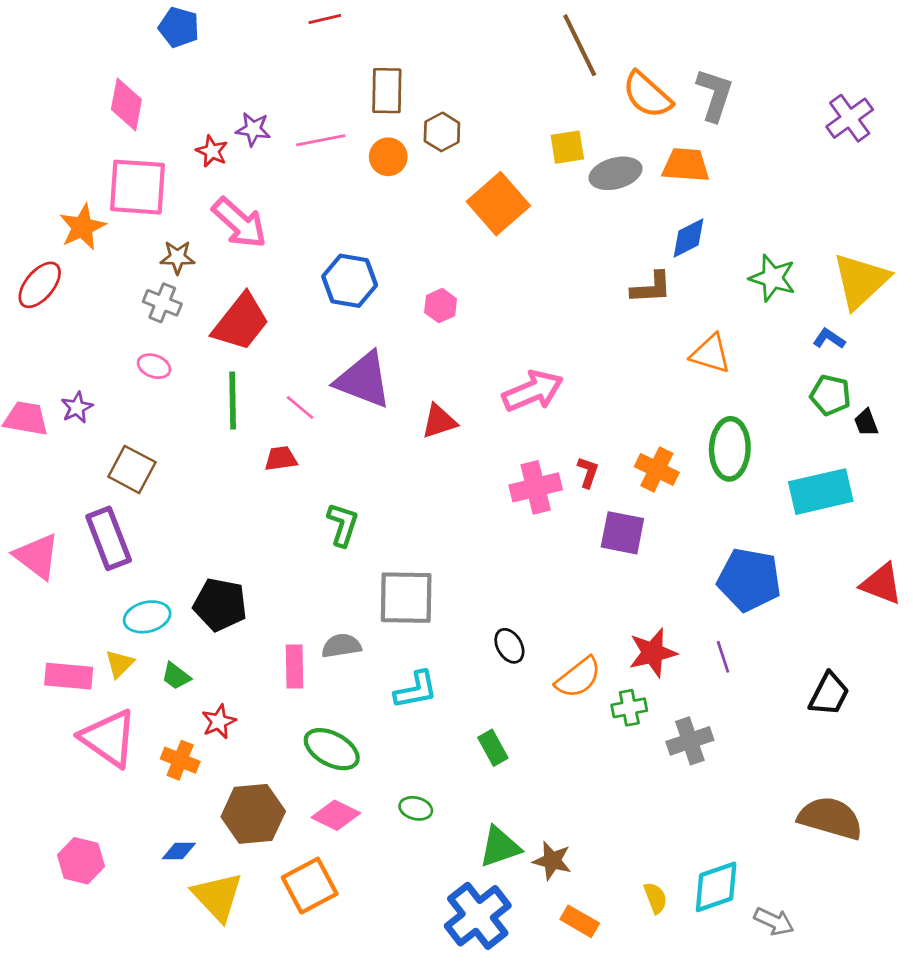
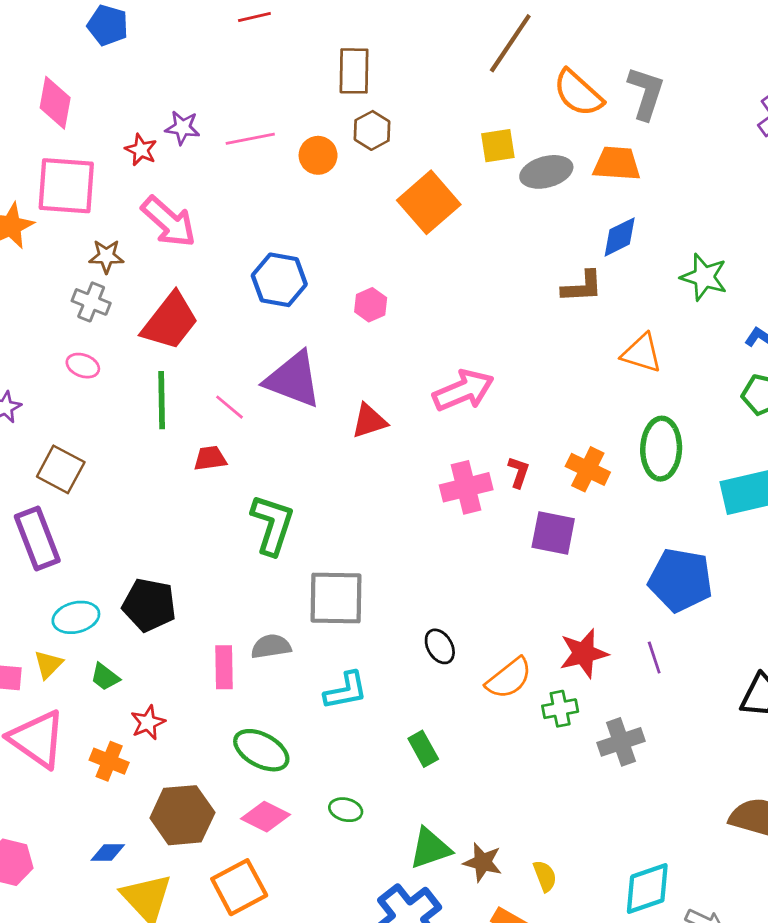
brown line: (580, 45) -> (510, 43), turned 60
brown rectangle: (387, 91) -> (354, 71), moved
green L-shape: (343, 525) -> (272, 525), size x1.4
yellow semicircle: (655, 898) -> (545, 876), moved

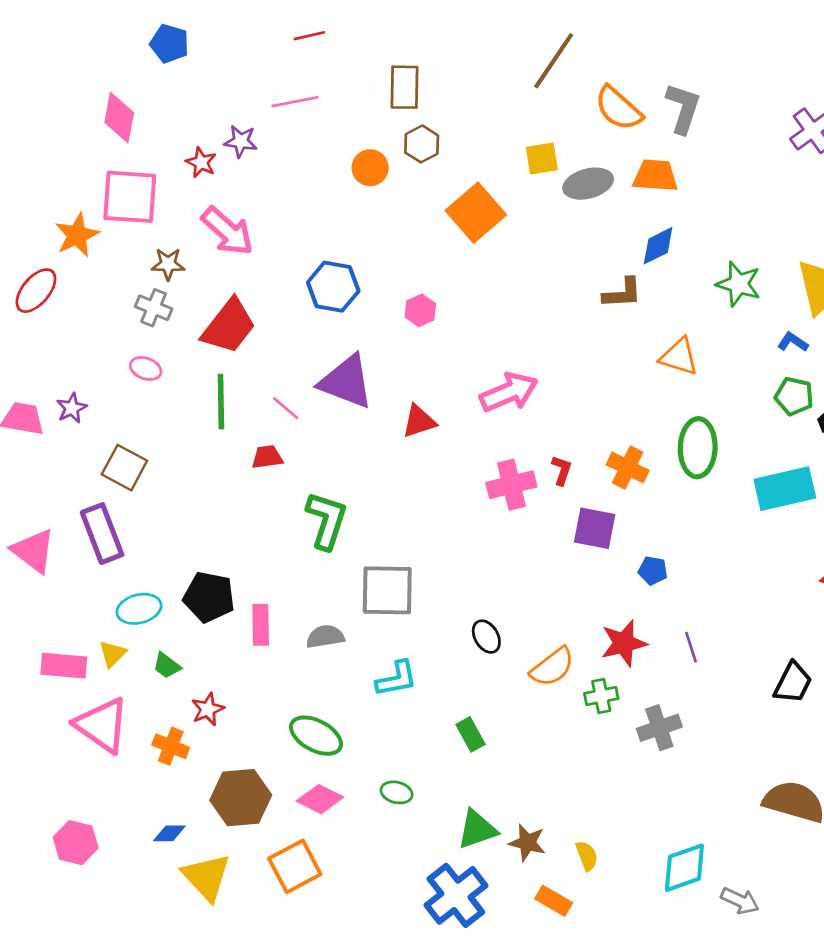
pink line: (250, 139) -> (295, 102), moved
blue pentagon: (680, 580) -> (653, 571), moved, size x0.5
pink rectangle: (224, 667) -> (261, 625), moved

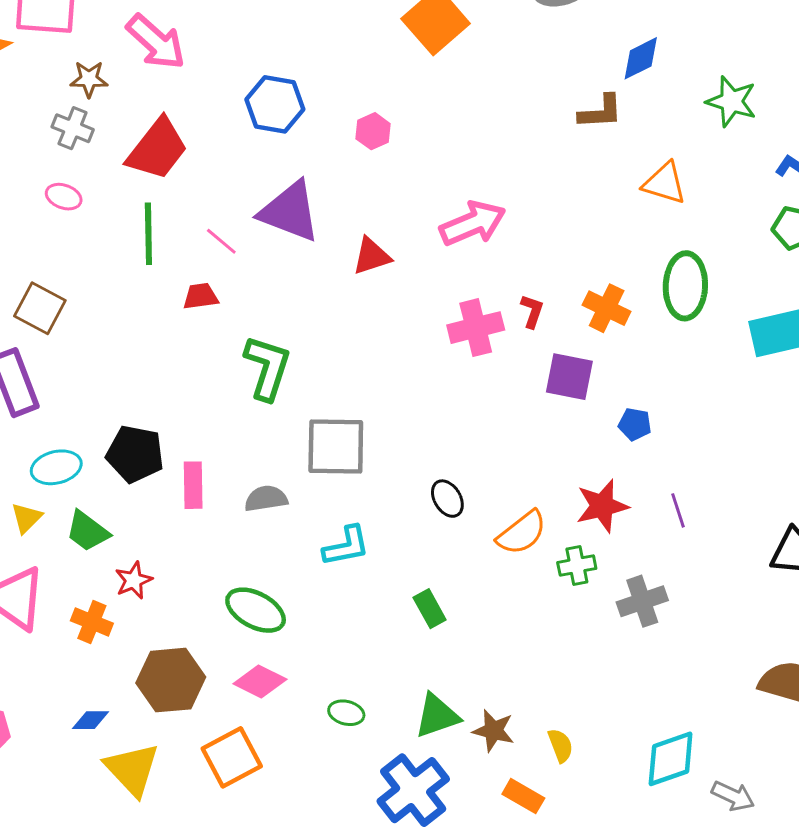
green trapezoid: (167, 666) -> (87, 531), size x1.4
green ellipse: (397, 792) -> (346, 713), moved

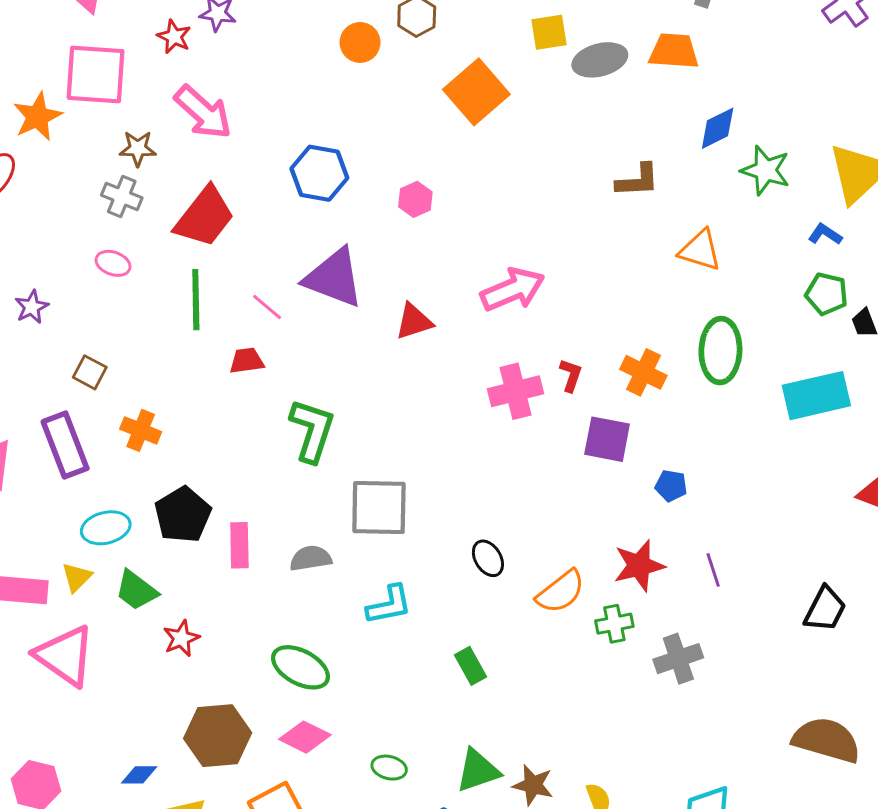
blue diamond: (641, 58) -> (718, 128), moved
brown square: (40, 308) -> (90, 372), size x0.7
black pentagon: (135, 454) -> (183, 515), turned 30
orange cross: (92, 622) -> (141, 430), moved

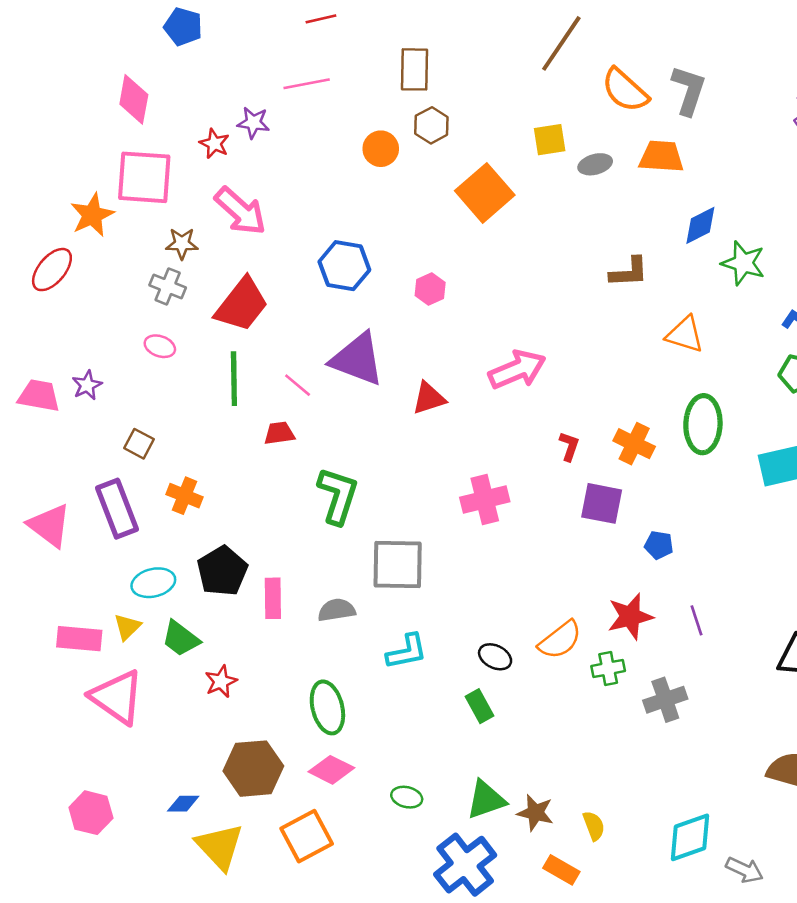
gray ellipse: (600, 60) -> (595, 164), size x0.7
pink cross: (516, 391) -> (485, 500), moved
black ellipse: (488, 558) -> (495, 657), moved, turned -32
green ellipse: (300, 667) -> (327, 707), turned 48

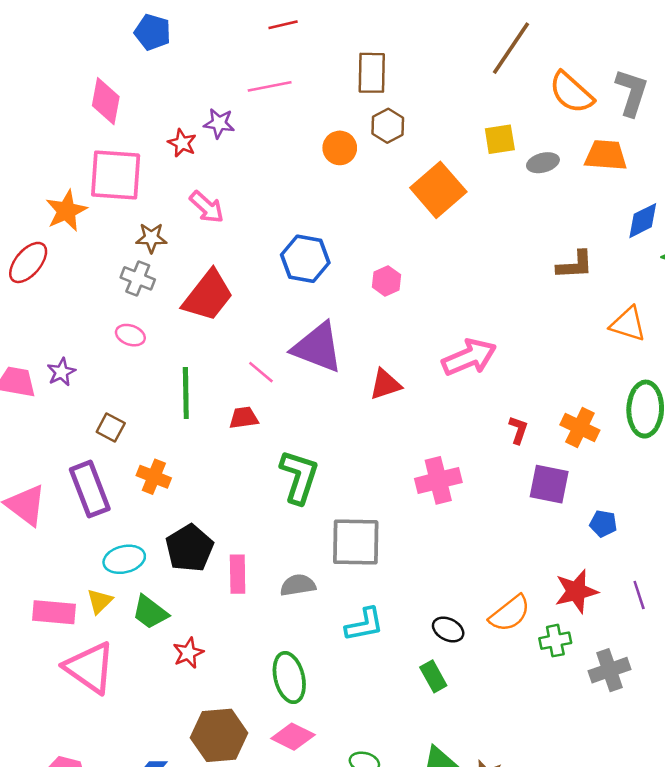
pink arrow: (240, 211) -> (207, 207), size x0.7
green line: (234, 379) -> (186, 393), moved

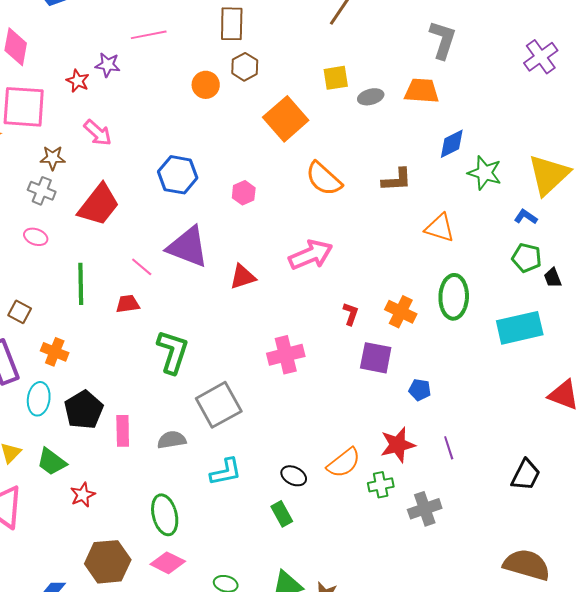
orange semicircle: (571, 92) -> (324, 179), moved
gray square: (356, 542) -> (219, 405), turned -30
cyan ellipse: (124, 559) -> (39, 399), moved, turned -68

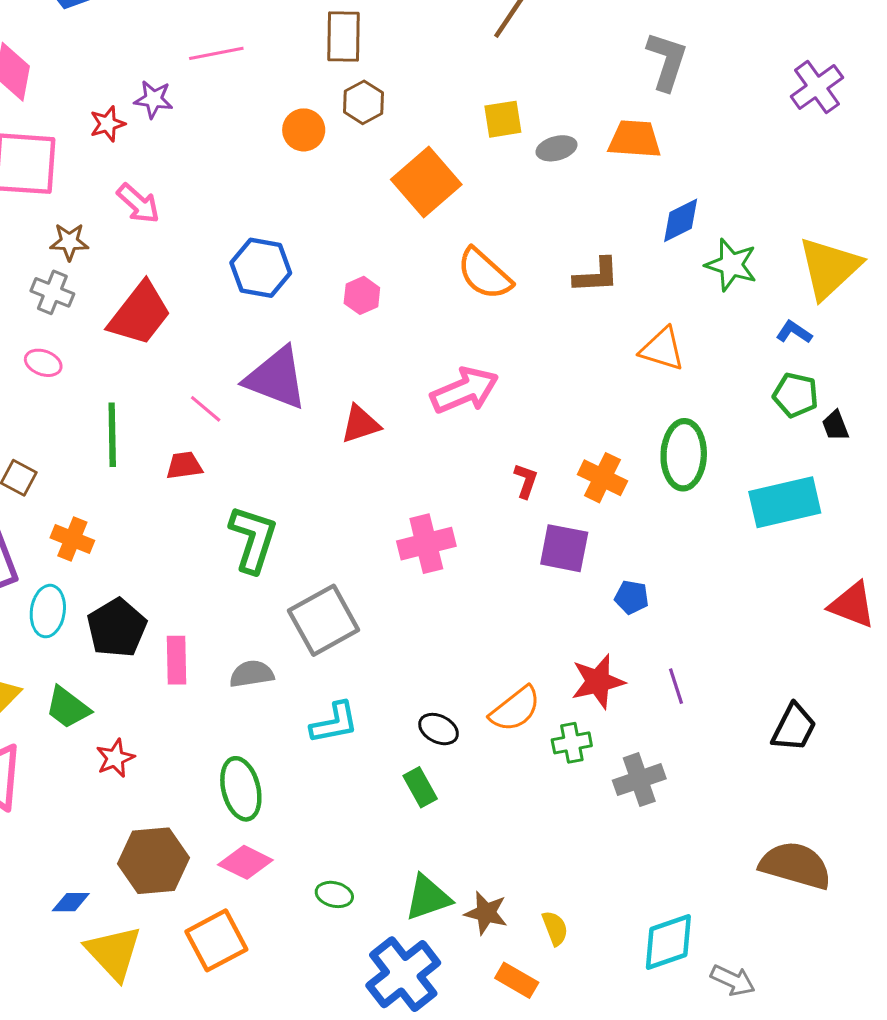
red star: (78, 81) -> (108, 124), turned 30

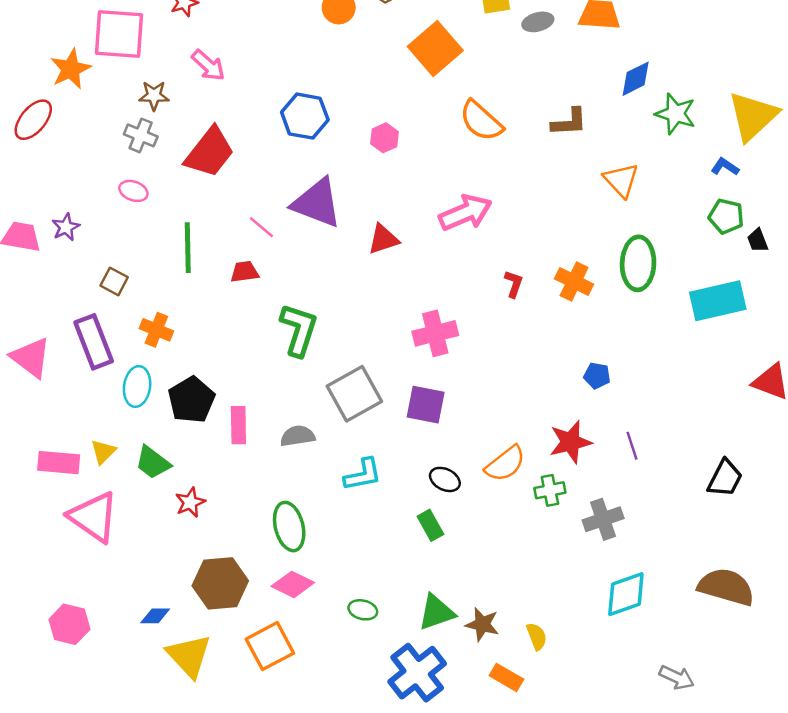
orange triangle: (662, 349) -> (621, 180), turned 30
purple square: (564, 548) -> (426, 405), moved
cyan diamond: (668, 942) -> (626, 594), moved

